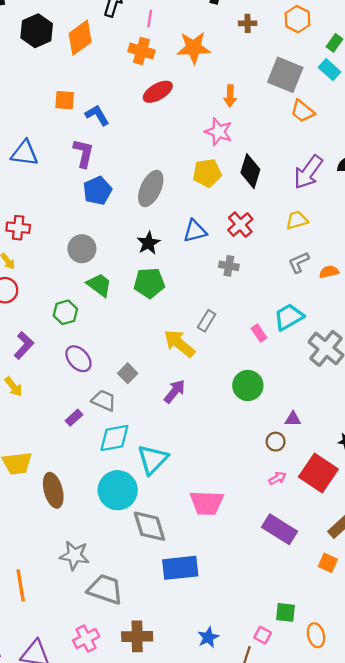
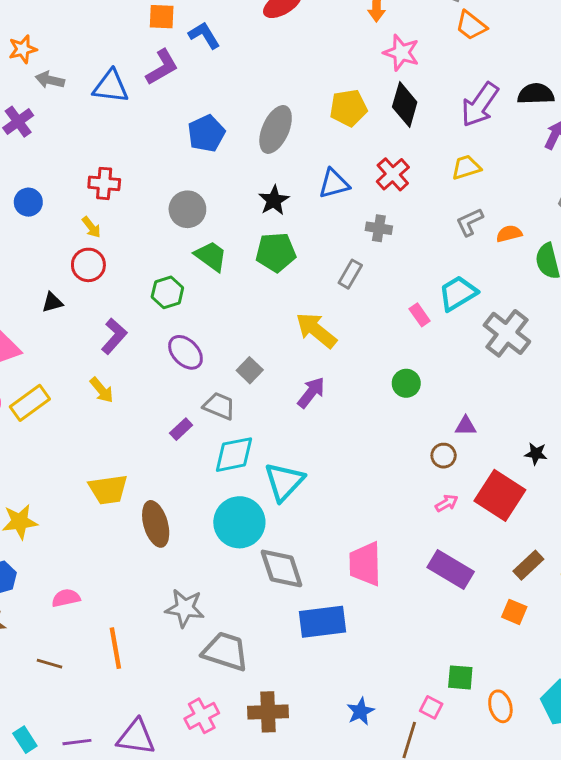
pink star: (219, 132) -> (401, 53), moved
purple L-shape: (83, 153) -> (162, 67), moved, turned 48
gray rectangle: (207, 321) -> (350, 274), moved
green circle: (248, 385) -> (406, 383), size x0.7
pink trapezoid: (207, 503) -> (365, 564), moved, turned 88

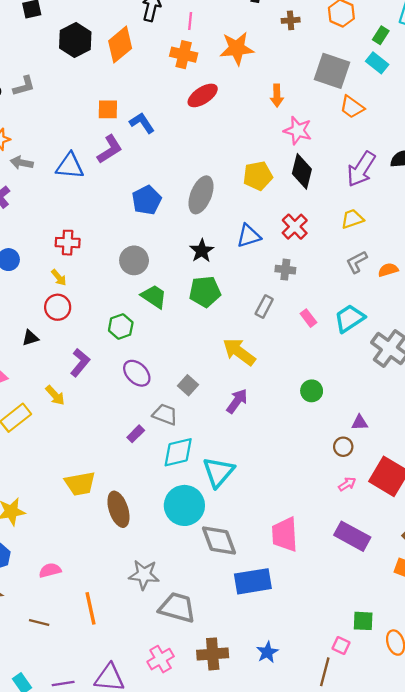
pink rectangle: (420, 315) -> (308, 318), moved
yellow arrow: (102, 390) -> (55, 395), moved
blue star: (360, 711) -> (267, 652), moved

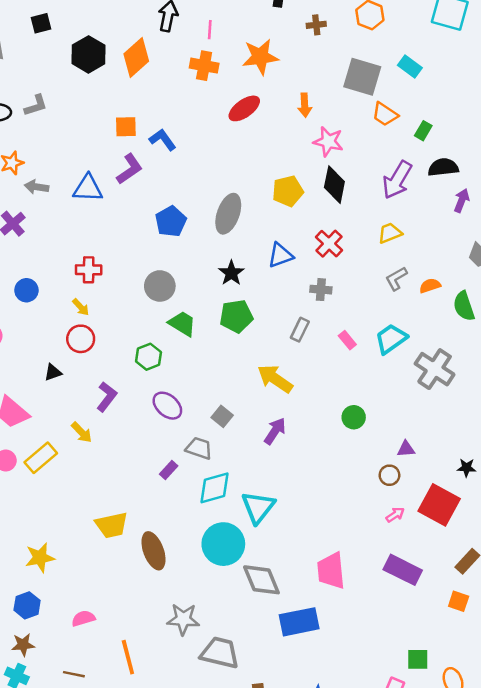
green rectangle: (381, 35) -> (423, 131), moved
red ellipse: (203, 95) -> (244, 108), moved

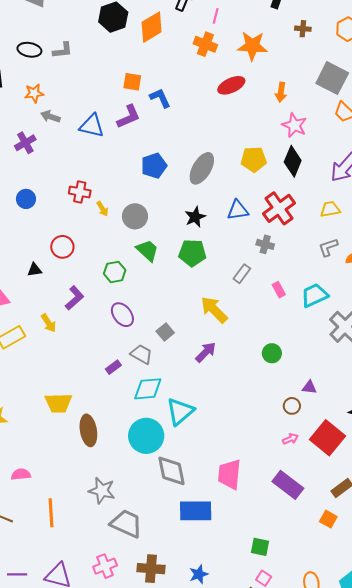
red cross: (329, 244) -> (279, 208), size x1.4
yellow arrow: (81, 307) -> (102, 209), moved
green square: (418, 659) -> (260, 547), moved

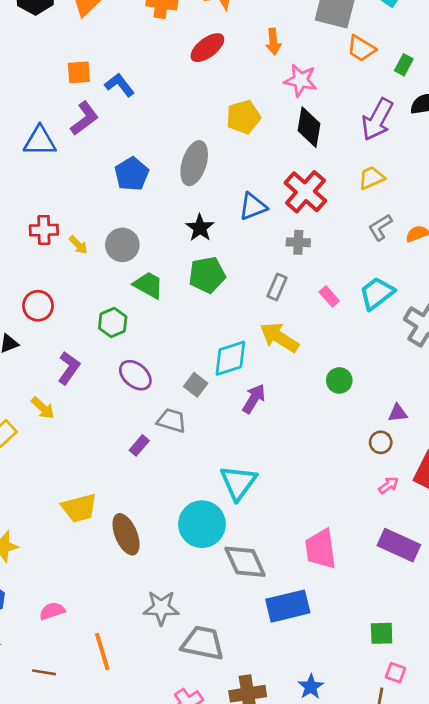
yellow pentagon: (254, 159) -> (243, 117), moved
yellow arrow: (214, 310) -> (279, 337), moved
cyan diamond: (148, 389) -> (230, 358), moved

